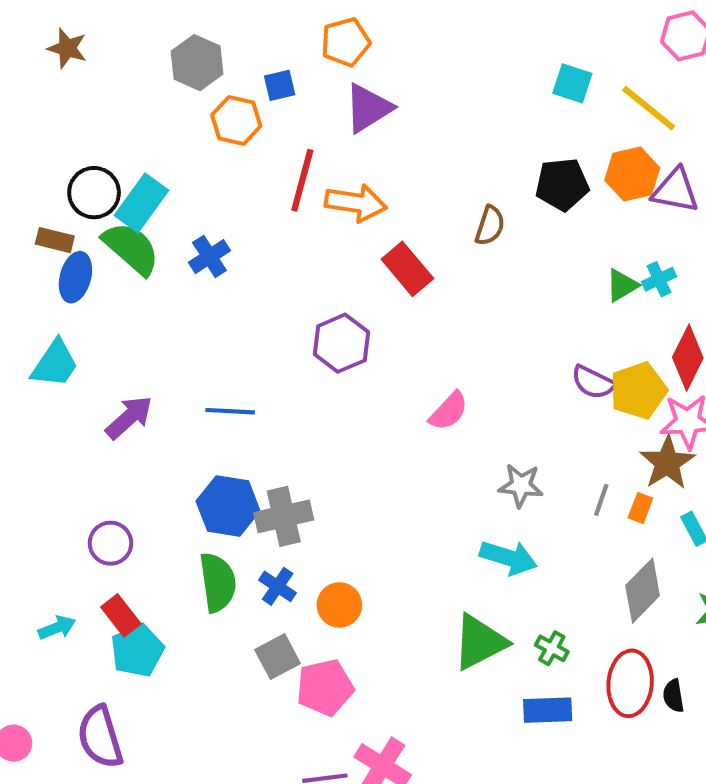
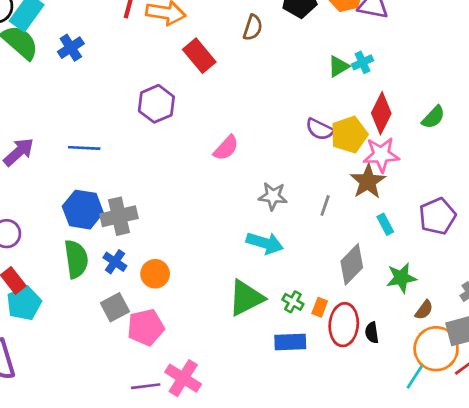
orange rectangle: (640, 508) -> (320, 307), moved

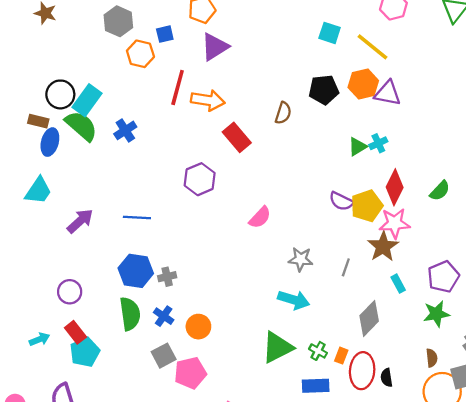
gray cross: (119, 216) -> (167, 277), size x0.6
green star: (401, 278) -> (436, 314), moved
brown semicircle: (424, 310) -> (432, 358), turned -42

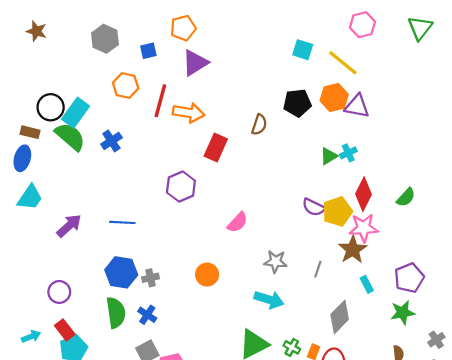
orange hexagon: (140, 54) -> (126, 86), moved
red rectangle: (237, 137) -> (216, 147), turned 64
blue ellipse: (50, 142) -> (22, 158), moved
orange circle: (198, 327) -> (207, 275), moved

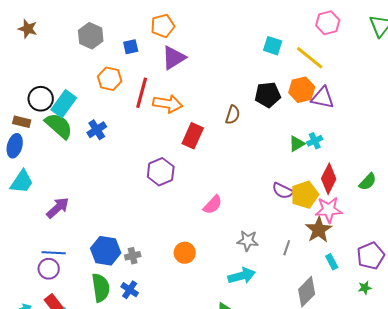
blue line: (122, 222) -> (54, 253), moved
cyan arrow: (269, 300) -> (242, 276), turned -32
green star: (403, 313) -> (365, 288), size x0.6

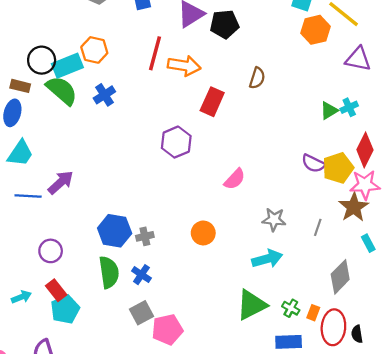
orange hexagon: (110, 79) -> (94, 50), moved
orange hexagon: (302, 90) -> (315, 30), moved
black pentagon: (268, 95) -> (225, 24), moved
cyan rectangle: (64, 104) -> (67, 66), turned 32
blue line: (54, 253) -> (28, 196), moved

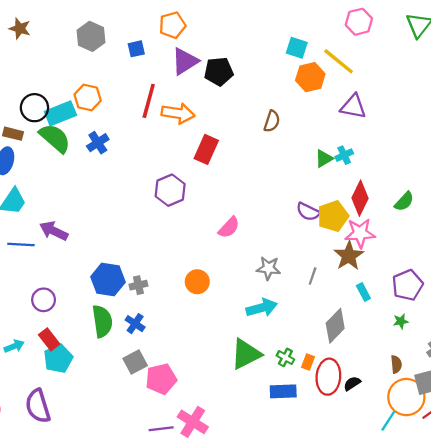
brown semicircle: (257, 78) -> (272, 121), moved
purple arrow: (61, 182) -> (54, 231), turned -112
black semicircle: (357, 334) -> (352, 383), turned 66

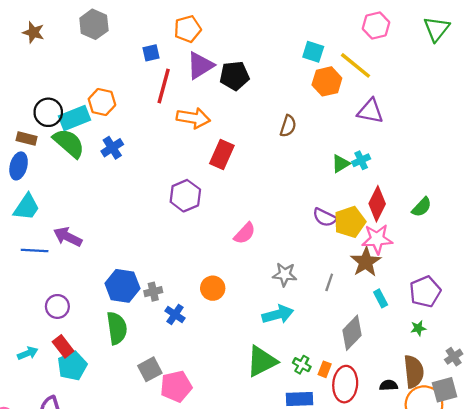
gray hexagon: (91, 36) -> (94, 24), moved
red line: (149, 101) -> (164, 86), moved
blue cross: (135, 324) -> (175, 314), moved
brown semicircle: (396, 364) -> (414, 372), size x1.8
black semicircle: (352, 383) -> (389, 385), moved, turned 30

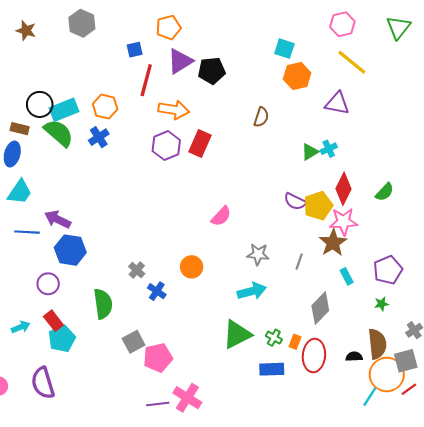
yellow line: (355, 65) -> (352, 62), moved
orange hexagon: (102, 102) -> (105, 107), moved
purple hexagon: (185, 196) -> (166, 146), moved
blue hexagon: (122, 286) -> (70, 250), moved
gray cross: (153, 292) -> (137, 270), turned -35

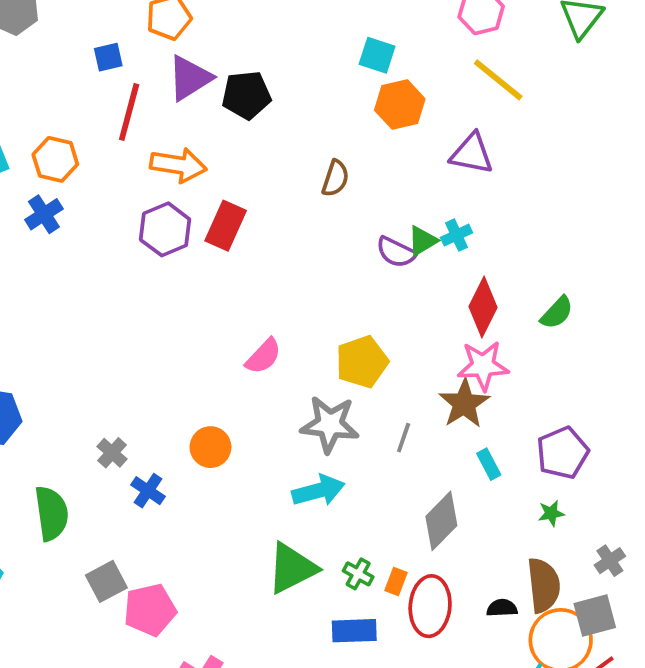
purple semicircle: (295, 201) -> (396, 252), moved
yellow pentagon: (318, 206) -> (362, 362), moved
gray star: (258, 254) -> (330, 424), size x1.4

